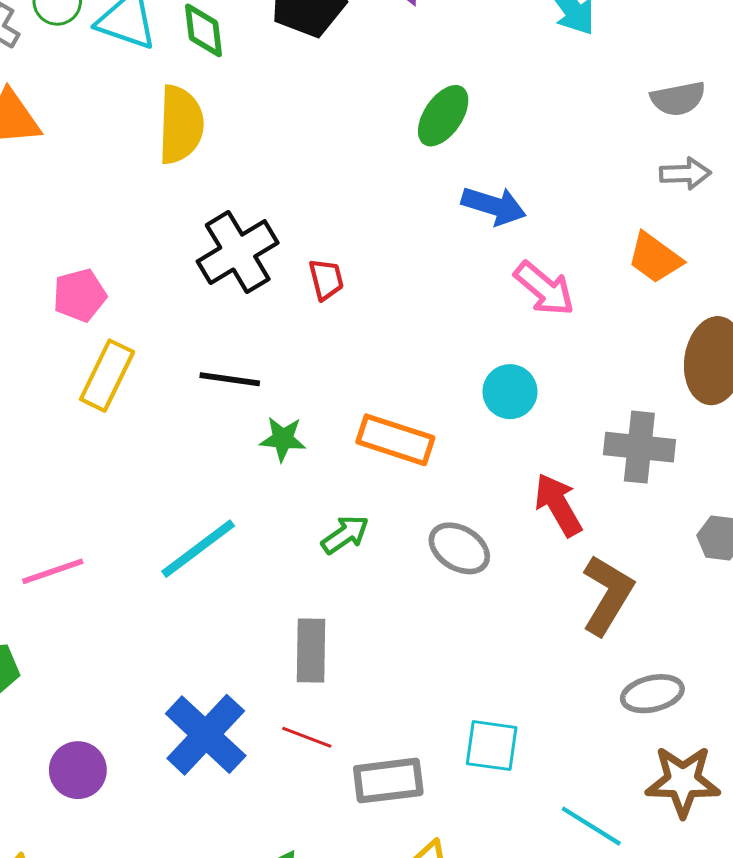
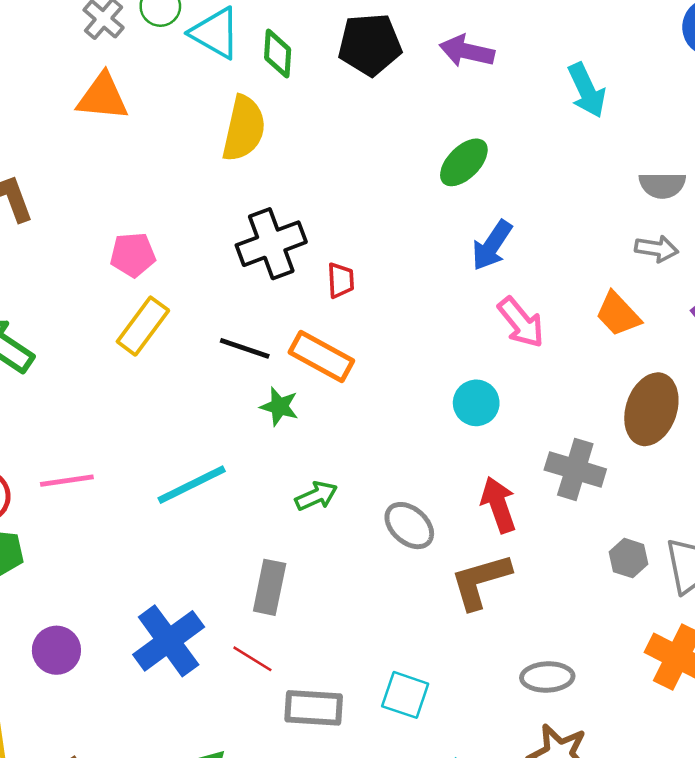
blue arrow: (494, 206) -> (492, 245), turned 96
orange rectangle: (395, 440) -> (321, 357), moved
brown L-shape: (607, 595) -> (480, 581), moved, turned -148

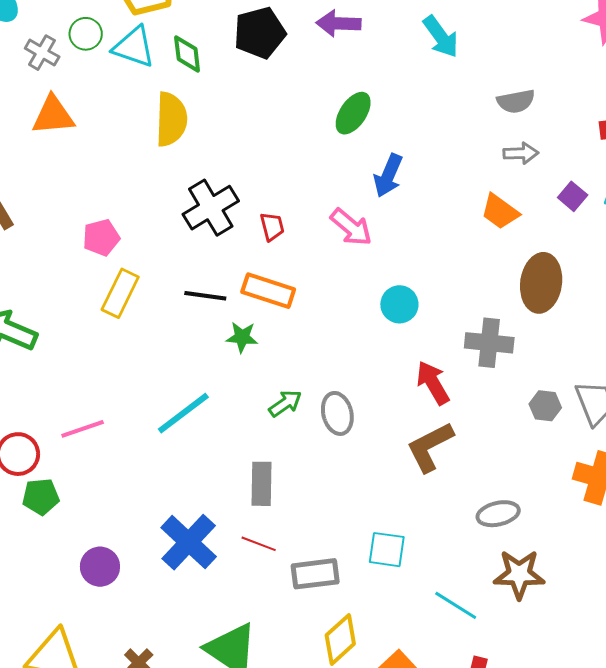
pink arrow: (521, 322) -> (351, 227), moved
gray ellipse: (409, 526) -> (337, 413), moved, turned 45

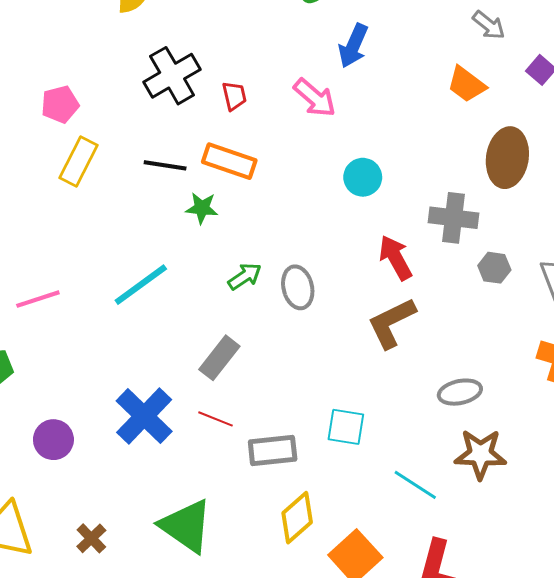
gray arrow: (521, 153) -> (489, 25), turned 40
gray hexagon: (545, 406) -> (494, 268), moved
gray rectangle: (262, 484) -> (219, 358), turned 36

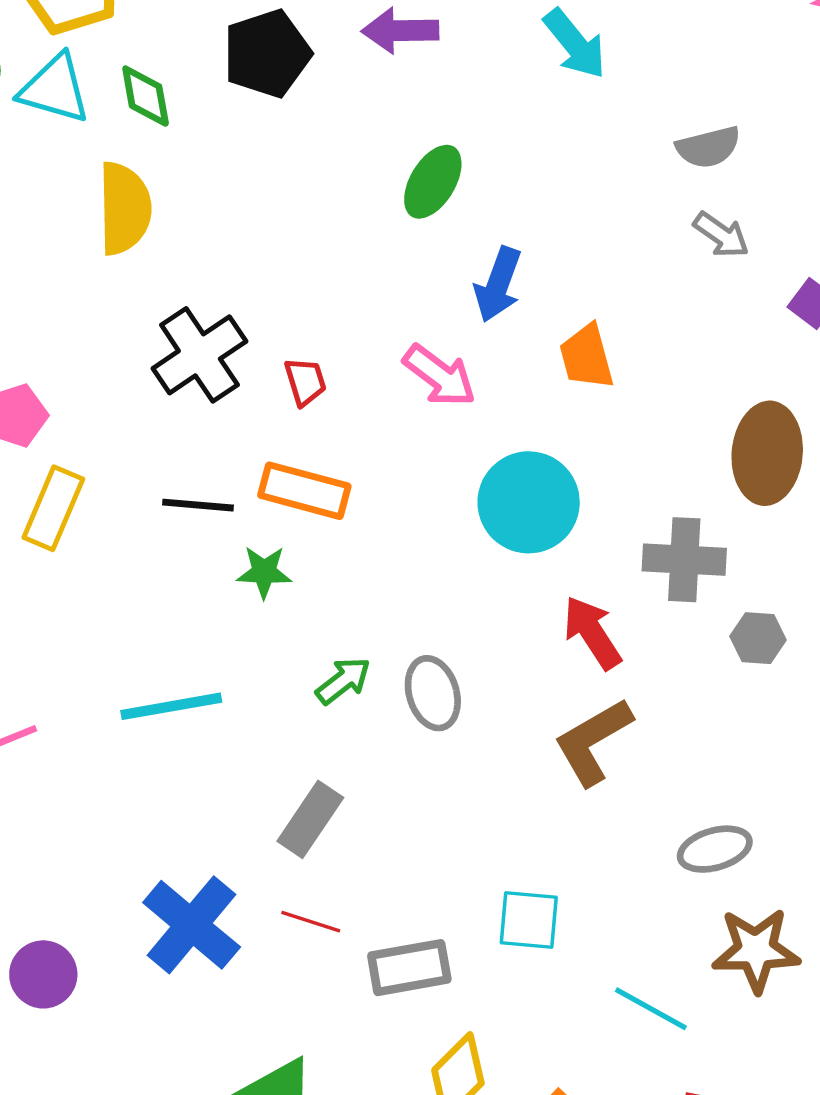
orange trapezoid: (467, 84) -> (587, 357), moved, turned 42
cyan circle: (363, 177) -> (529, 502), size x1.6
cyan line: (141, 285) -> (171, 706), turned 30

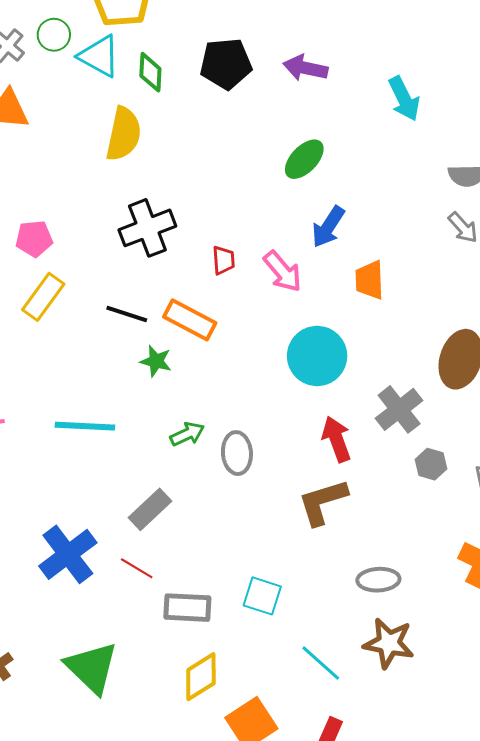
red trapezoid: (305, 382) -> (224, 260), moved
gray cross: (684, 560) -> (399, 409), turned 36

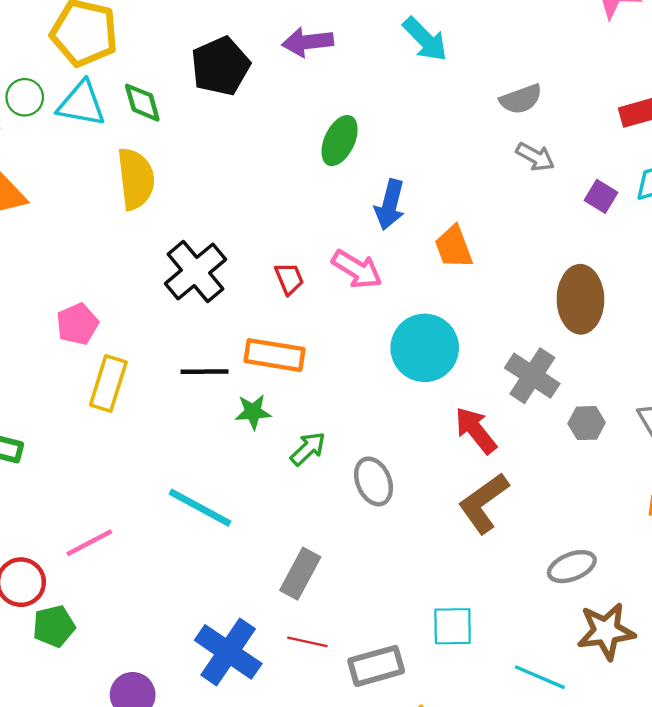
cyan line: (85, 426) -> (200, 508), turned 44
green arrow: (187, 434) -> (308, 449), moved

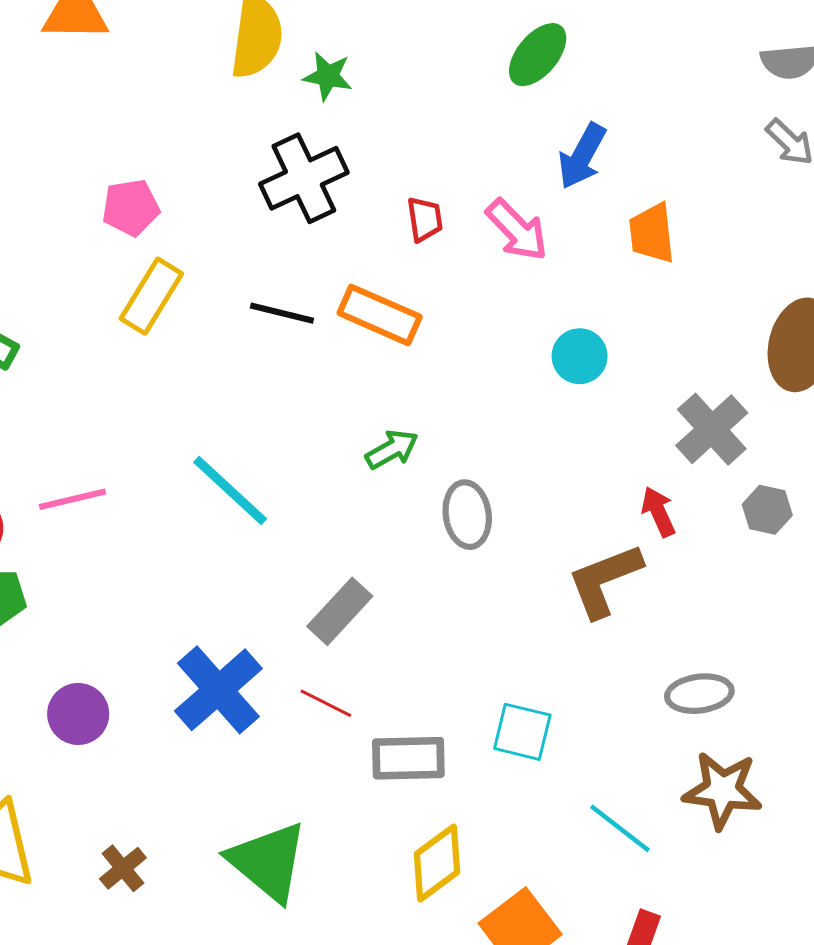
cyan circle: (425, 348) -> (580, 356), size x0.6
green star: (253, 412) -> (328, 76), moved
red arrow: (476, 430) -> (658, 512), moved, size x0.7

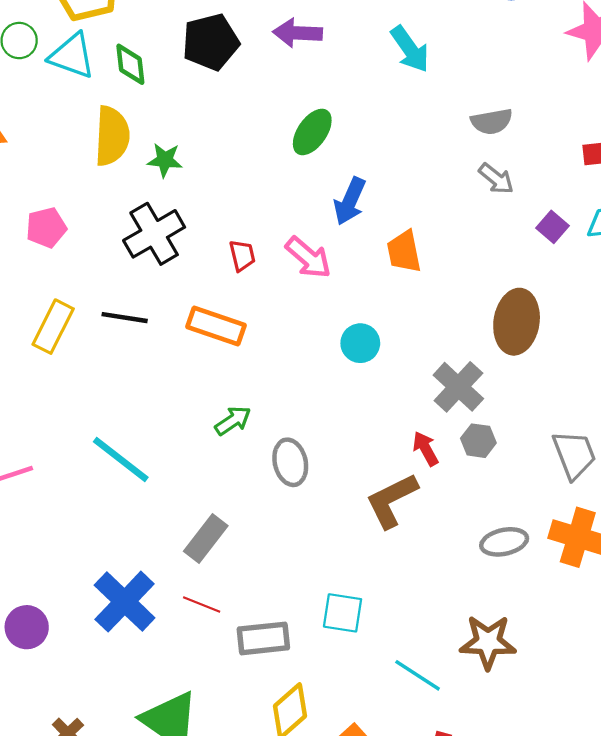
pink pentagon: (131, 207) -> (46, 228), moved
black line: (282, 313) -> (125, 318), moved
gray hexagon: (767, 510) -> (478, 441), moved
gray ellipse: (699, 694) -> (504, 542), moved

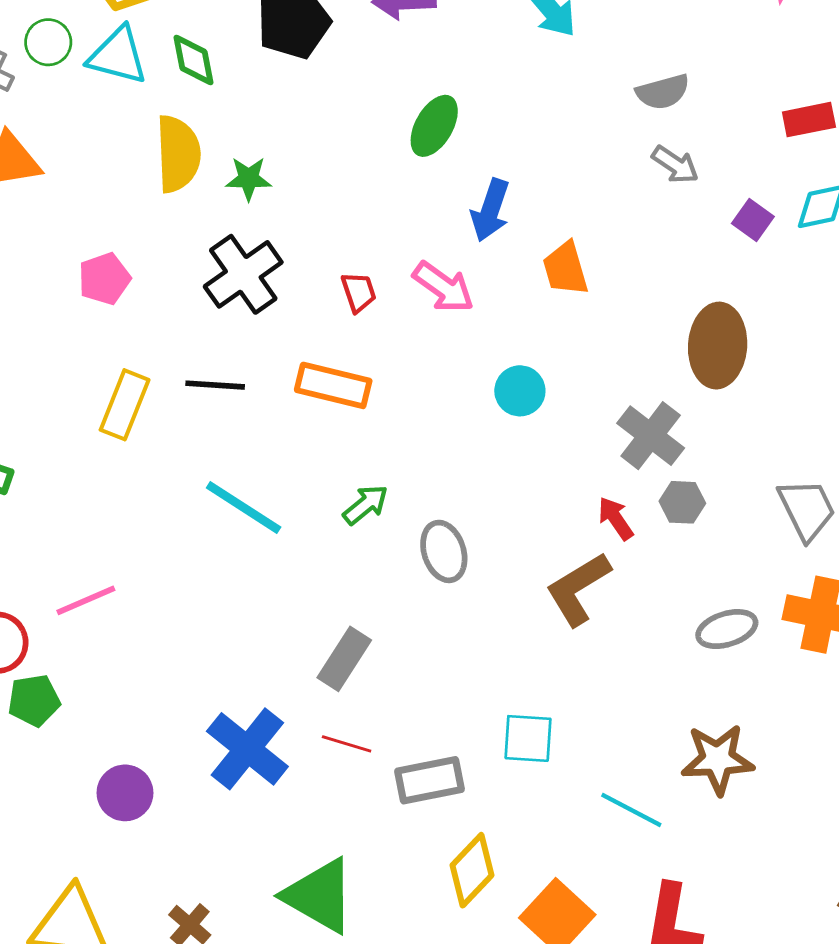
cyan line: (121, 460) -> (244, 508), moved

